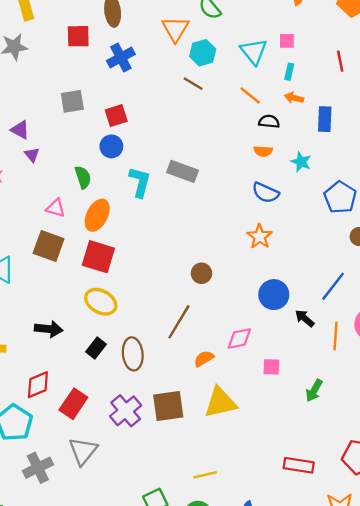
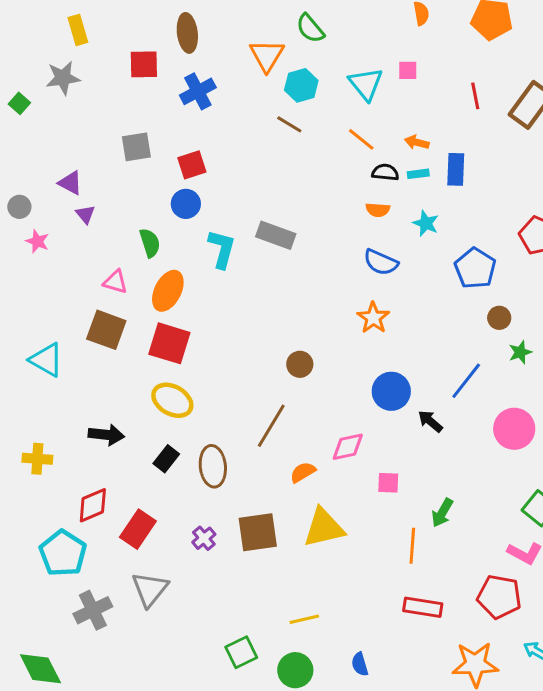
cyan rectangle: (289, 72) -> (418, 174), moved, turned 70
orange line: (335, 336) -> (412, 546), moved
purple cross: (126, 411) -> (204, 538), size x0.6

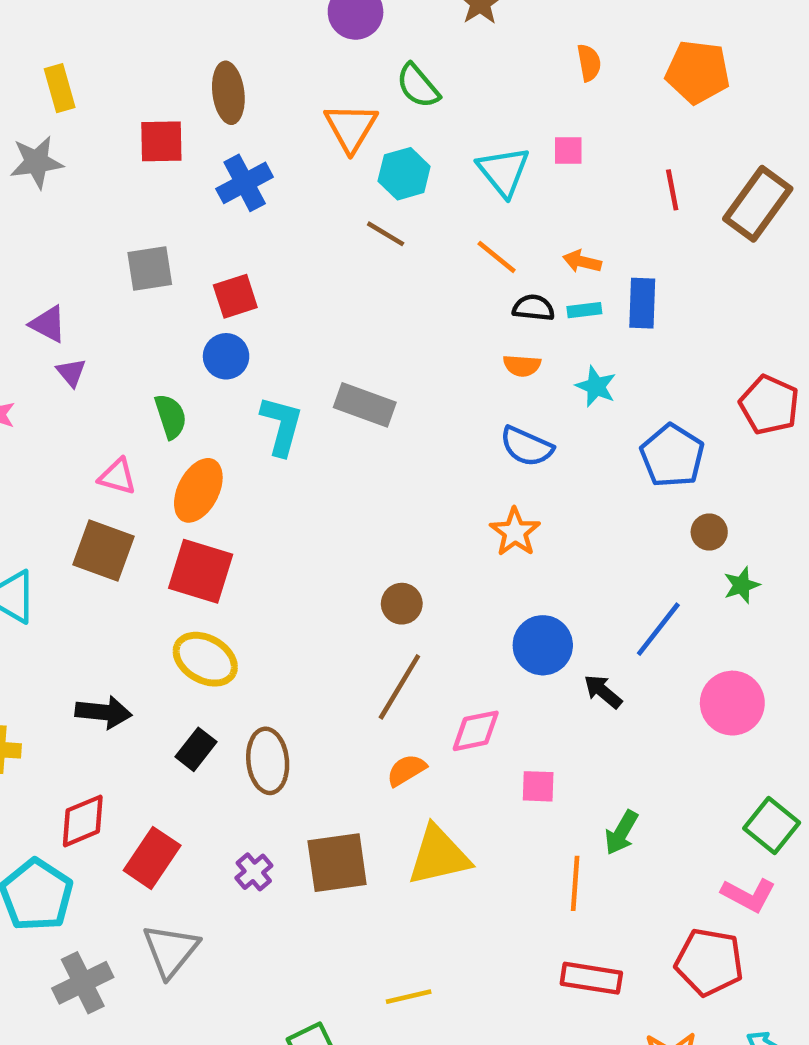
brown line: (271, 426) -> (399, 687), moved

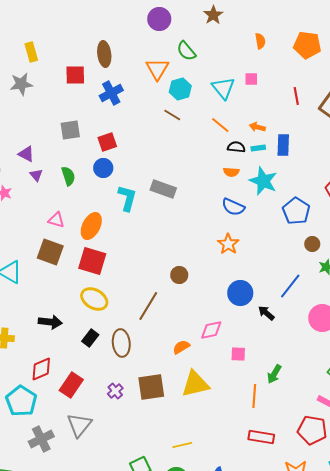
cyan star: (596, 386) -> (263, 181), size x1.6
green semicircle: (171, 416) -> (68, 176), moved
brown line: (399, 687) -> (148, 306), moved

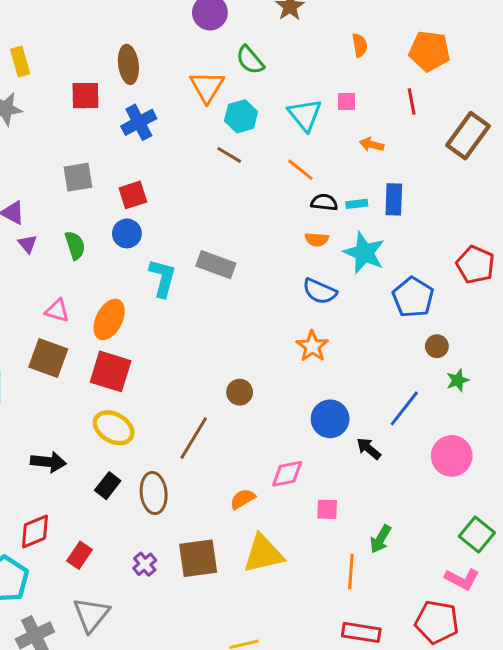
red line: (296, 96) -> (412, 102), moved
orange arrow: (257, 127) -> (372, 145), moved
red rectangle: (71, 385) -> (79, 555), size x0.7

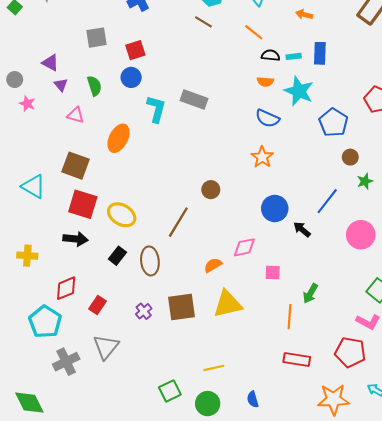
pink triangle: (57, 311) -> (76, 115), moved
red square: (111, 371) -> (83, 204), moved

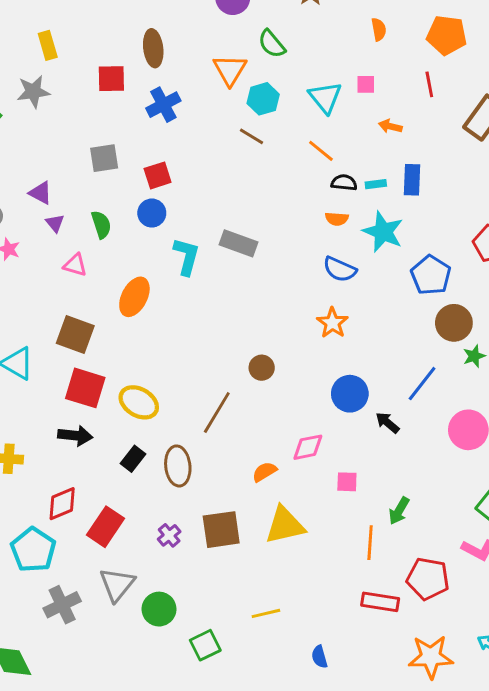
brown circle: (350, 157) -> (454, 323), size x1.6
red rectangle: (98, 305) -> (106, 527), size x1.5
red pentagon: (350, 352) -> (428, 579), moved
green circle: (208, 404) -> (159, 609), moved

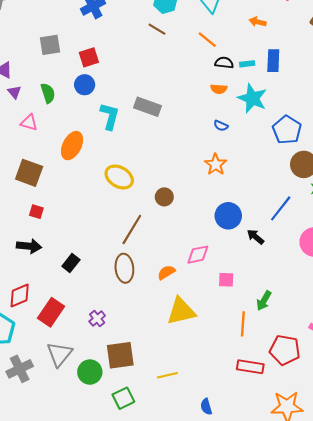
blue semicircle: (340, 269) -> (221, 126), size x0.6
red square: (85, 388) -> (36, 212), size x0.5
yellow ellipse: (139, 402) -> (119, 177), moved
brown ellipse: (178, 466) -> (124, 268), moved
brown square: (221, 530) -> (120, 355), moved

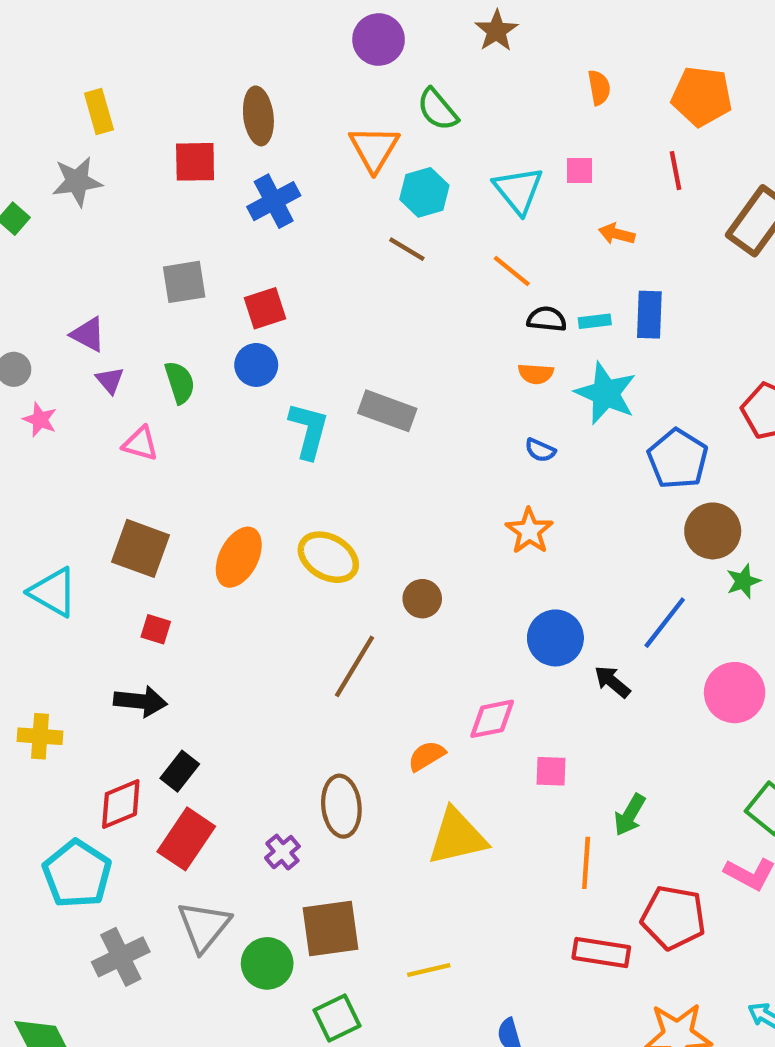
orange ellipse: (72, 146) -> (239, 557), moved
black rectangle: (71, 263) -> (180, 771), moved
brown ellipse: (124, 268) -> (341, 806), moved

